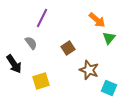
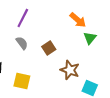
gray semicircle: (31, 43) -> (22, 43), moved
yellow square: (41, 81) -> (22, 81), turned 30

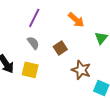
orange arrow: (78, 20) -> (76, 20), moved
yellow square: (22, 81) -> (30, 70), moved

